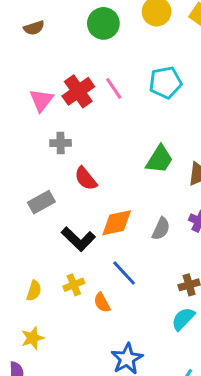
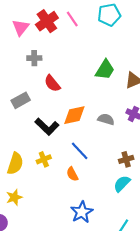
gray semicircle: (161, 229) -> (106, 119), turned -98
yellow semicircle: (34, 291) -> (15, 164), size x1.5
orange semicircle: (102, 303) -> (72, 174), moved

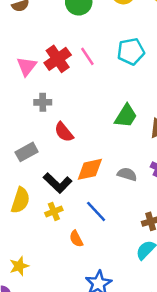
yellow cross: (44, 159) -> (54, 211), moved
yellow semicircle: (15, 164) -> (20, 200), moved
orange semicircle: (72, 174) -> (76, 239), moved

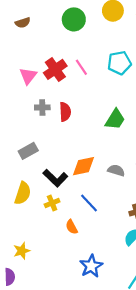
red semicircle: (64, 132) -> (65, 112), moved, turned -144

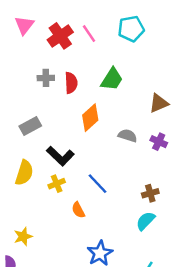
pink triangle: (28, 76) -> (24, 25), moved
green trapezoid: (115, 119) -> (112, 79), moved
orange diamond: (84, 166) -> (90, 118), moved, turned -30
gray semicircle: (116, 170) -> (127, 136), moved

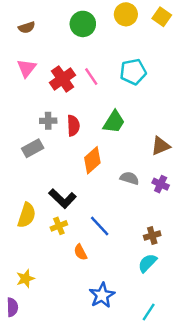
gray rectangle: (30, 126) -> (33, 148), moved

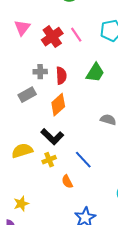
orange diamond: (92, 160) -> (58, 105), moved
yellow semicircle: (27, 215) -> (22, 151), turned -125

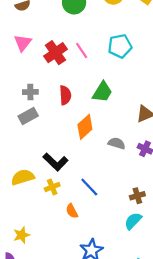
gray cross: (40, 72) -> (30, 92), moved
orange diamond: (58, 105) -> (85, 127), moved

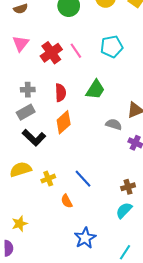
orange diamond: (85, 127) -> (64, 122), moved
gray semicircle: (117, 143) -> (114, 124), moved
black L-shape: (55, 162) -> (34, 138), moved

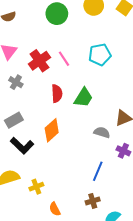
gray cross: (28, 90) -> (16, 82), moved, turned 32
red semicircle: (60, 93) -> (57, 93), moved
blue line: (83, 179) -> (98, 171), moved, turned 66
brown cross: (128, 187) -> (93, 201), moved

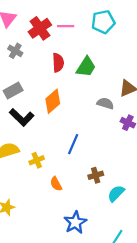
pink line: (64, 59) -> (66, 26), turned -56
blue line: (98, 171) -> (73, 144), moved

